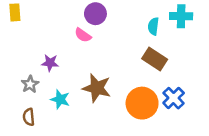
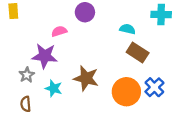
cyan semicircle: (153, 26) -> (128, 29), moved, turned 96
pink semicircle: (83, 35) -> (59, 31), moved, turned 128
purple star: (50, 63) -> (45, 56), size x1.6

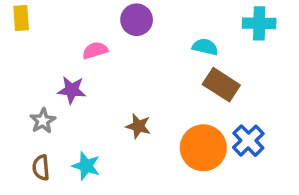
purple star: (45, 56) -> (72, 90), size x0.7
brown star: (86, 78) -> (138, 126), size x0.6
cyan star: (54, 88) -> (86, 166), moved

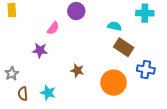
pink semicircle: (95, 50) -> (53, 28), turned 144
gray star: (43, 121) -> (12, 74), moved
blue cross: (248, 141) -> (146, 69), moved, turned -36

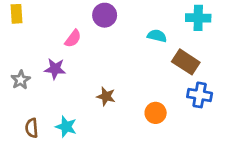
brown rectangle: (124, 47) -> (186, 62), moved
gray star: (12, 74) -> (21, 80), moved
orange circle: (114, 83) -> (156, 113), size x0.6

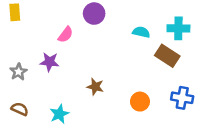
cyan cross: (198, 18) -> (178, 28), moved
blue cross: (200, 95) -> (182, 98), moved
cyan star: (66, 127) -> (59, 114), turned 30
brown semicircle: (32, 128) -> (20, 109), moved, turned 119

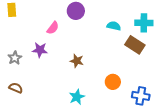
brown star: (95, 87) -> (77, 61), moved
blue cross: (182, 98) -> (141, 96), moved
cyan star: (59, 114) -> (77, 97), moved

